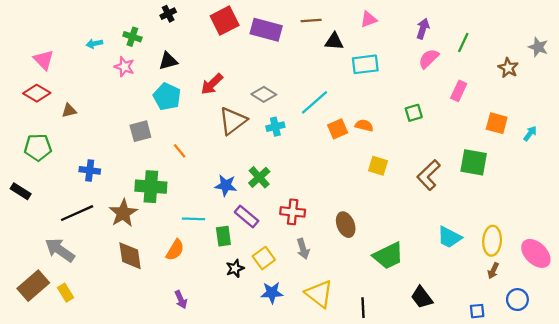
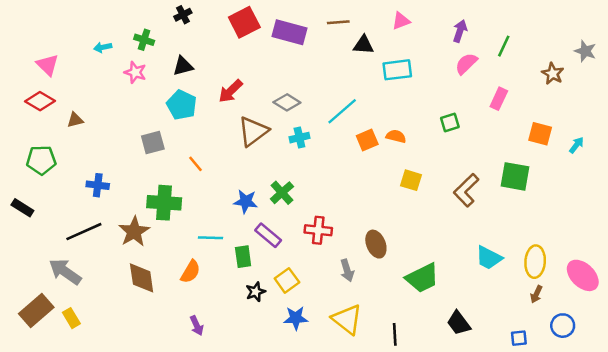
gray arrow: (303, 249) -> (347, 270), moved

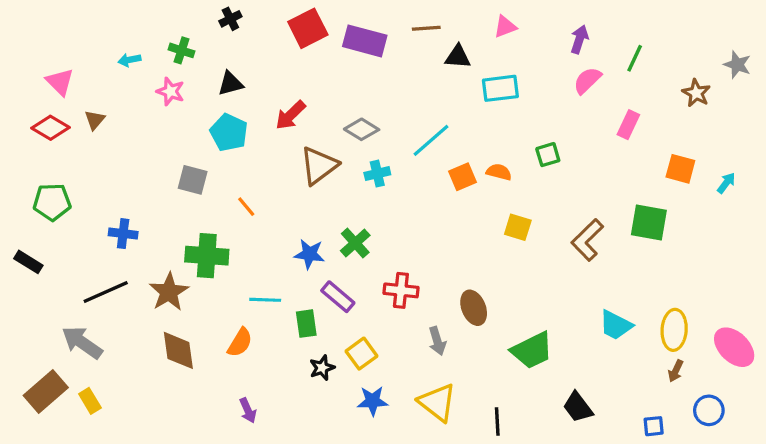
brown triangle: (75, 120) -> (95, 120), moved, turned -36
green square: (450, 122) -> (548, 155), moved
gray square: (153, 143) -> (193, 180), turned 30

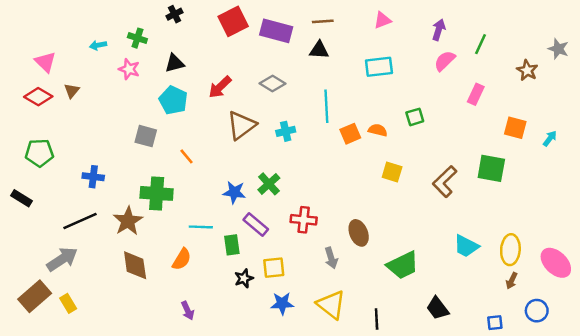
black triangle: (458, 57) -> (319, 50), moved
gray diamond: (362, 129) -> (273, 83), moved
cyan line: (431, 140) -> (326, 106), turned -52
gray arrow: (82, 342) -> (62, 259), turned 112
yellow square: (362, 354) -> (274, 268), turned 30

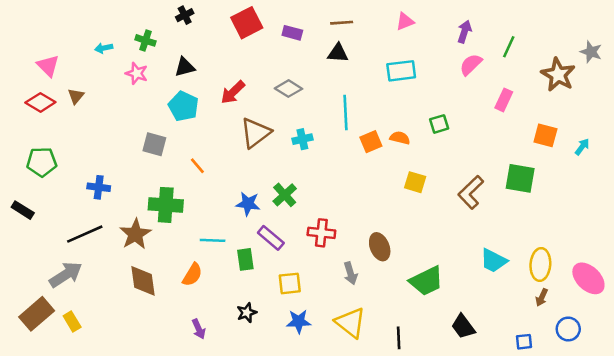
purple rectangle: (276, 31) -> (292, 33), size x0.6
brown star: (527, 70) -> (558, 75), size x1.5
black star: (244, 278) -> (247, 313), moved

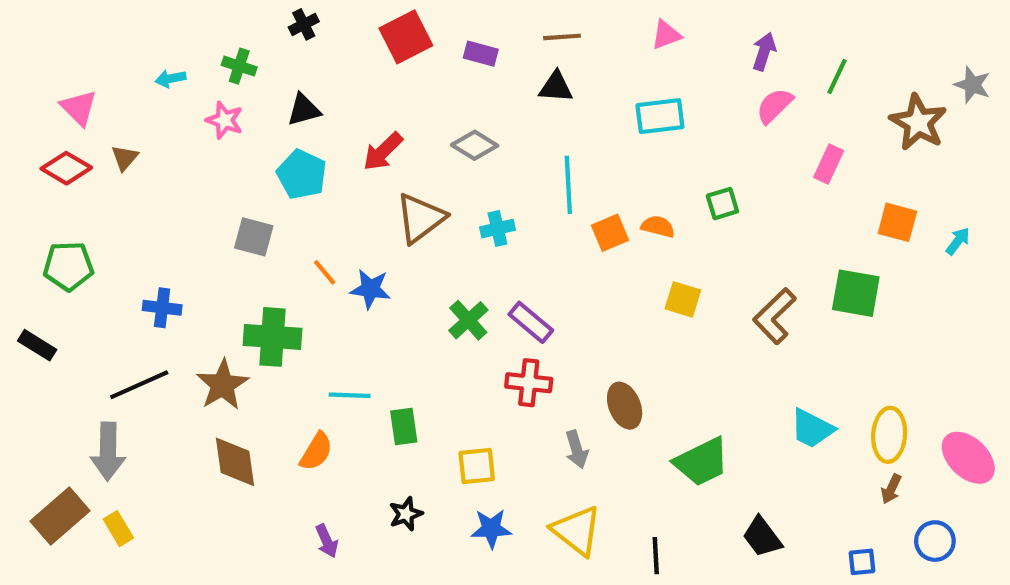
blue star: (248, 204) -> (370, 289), moved
purple rectangle: (271, 238) -> (531, 322), moved
gray arrow: (66, 275) -> (108, 451), turned 124

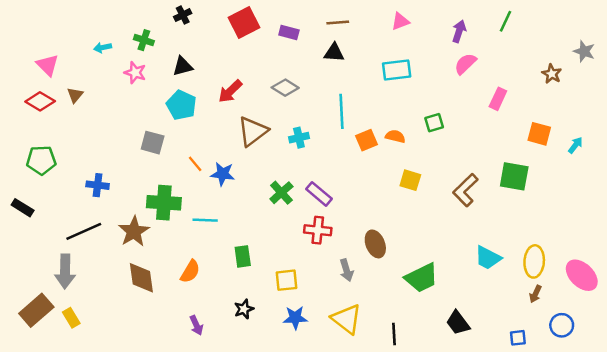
green line: (837, 77) -> (505, 21), moved
brown star: (918, 122) -> (552, 74), size x0.6
cyan line: (350, 395) -> (205, 220), moved

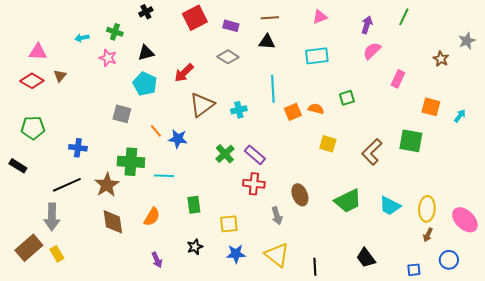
gray star: (584, 51) -> (467, 41), turned 30
pink triangle: (48, 65) -> (38, 52), turned -42
gray diamond: (285, 88) -> (228, 57), moved
green trapezoid: (422, 278) -> (348, 201), moved

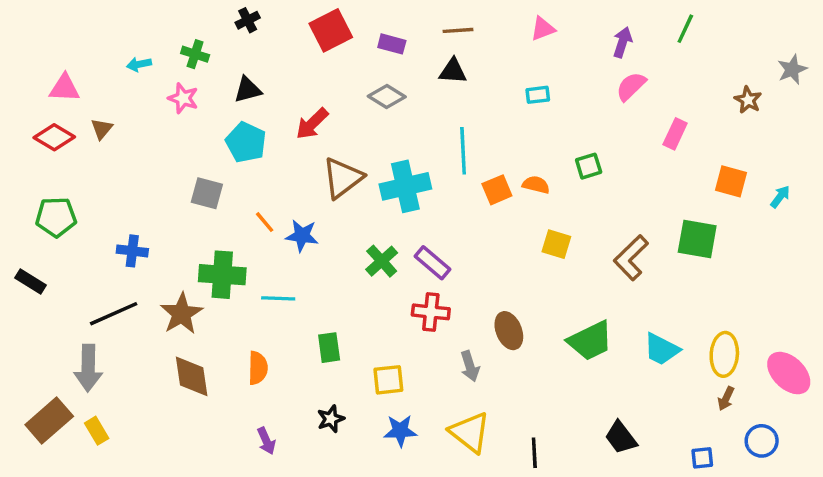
cyan rectangle: (317, 56) -> (538, 95), size x0.6
cyan cross: (239, 110) -> (405, 186), size x1.8
orange semicircle: (152, 217) -> (258, 368), turned -30

